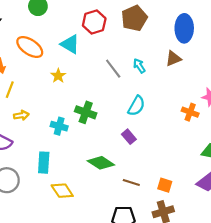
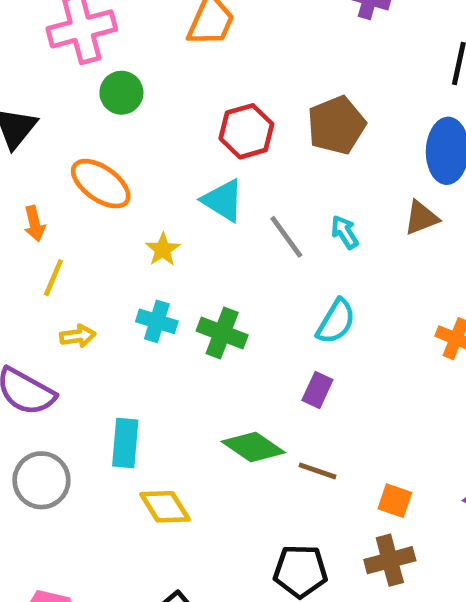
cyan triangle: (70, 44) -> (223, 200), moved
cyan cross: (59, 126) -> (157, 321), moved
purple rectangle: (129, 137) -> (317, 390), turned 64
brown line: (131, 182) -> (318, 471), moved

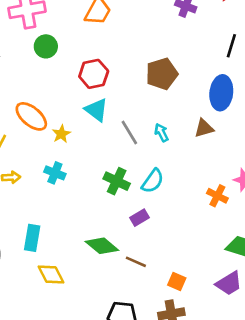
red hexagon: (246, 131) -> (94, 74), moved
orange ellipse: (101, 184) -> (31, 116), moved
green cross: (222, 333) -> (117, 181), moved
purple rectangle: (317, 390) -> (139, 218), turned 30

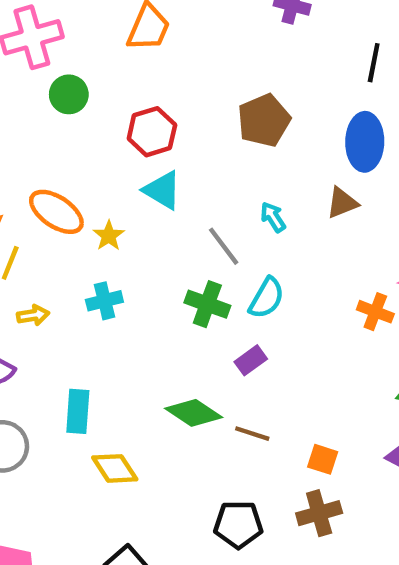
gray line: (129, 133) -> (224, 246), moved
cyan cross: (55, 173) -> (104, 301), turned -30

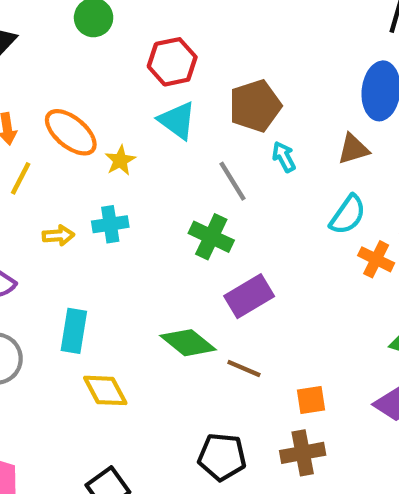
brown pentagon: (264, 120) -> (255, 106), moved
cyan semicircle: (267, 298) -> (348, 215), moved
yellow arrow: (33, 315) -> (58, 236), moved
purple rectangle: (251, 360) -> (249, 296), size x1.5
orange square: (323, 459) -> (311, 400), turned -32

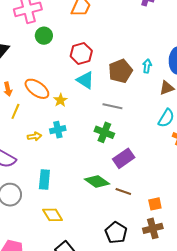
cyan arrow: (284, 157) -> (147, 66), moved, turned 40
gray line: (233, 181) -> (112, 106), turned -42
yellow diamond: (105, 390) -> (53, 215), moved
black pentagon: (222, 457) -> (116, 233), turned 30

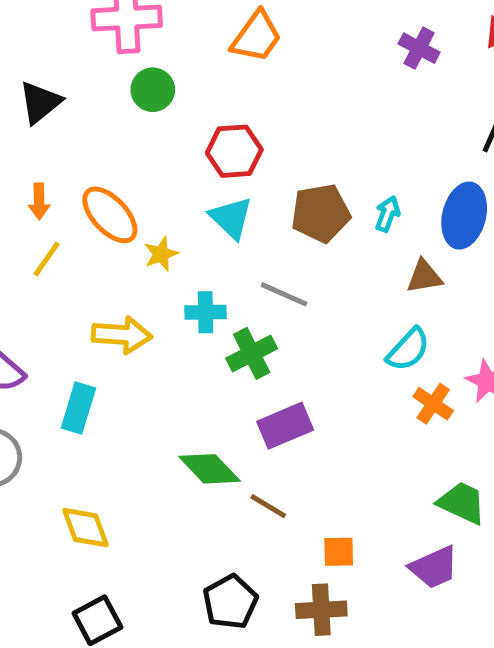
cyan cross: (58, 130) -> (206, 312), moved
green cross: (104, 132) -> (252, 353), turned 30
yellow arrow: (34, 136) -> (122, 335), moved, size x1.6
cyan rectangle: (44, 180) -> (78, 408), moved

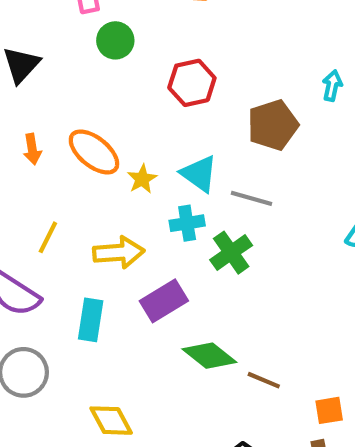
cyan arrow: (387, 214) -> (332, 86), moved
cyan triangle: (231, 218) -> (199, 174), moved
yellow line: (47, 259) -> (48, 237), moved
purple rectangle: (285, 426) -> (164, 301), moved

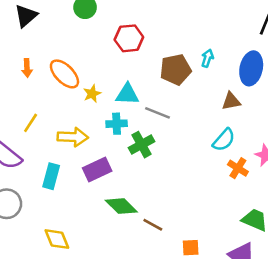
cyan arrow: (332, 86) -> (207, 58), moved
cyan triangle: (199, 174) -> (127, 94), turned -40

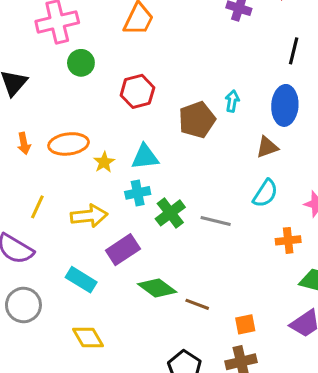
orange ellipse: (64, 74) -> (69, 144), turned -44
gray line: (158, 113) -> (216, 221), moved
orange cross: (238, 168) -> (288, 240), moved, turned -30
cyan rectangle: (51, 176) -> (81, 280), moved, turned -65

